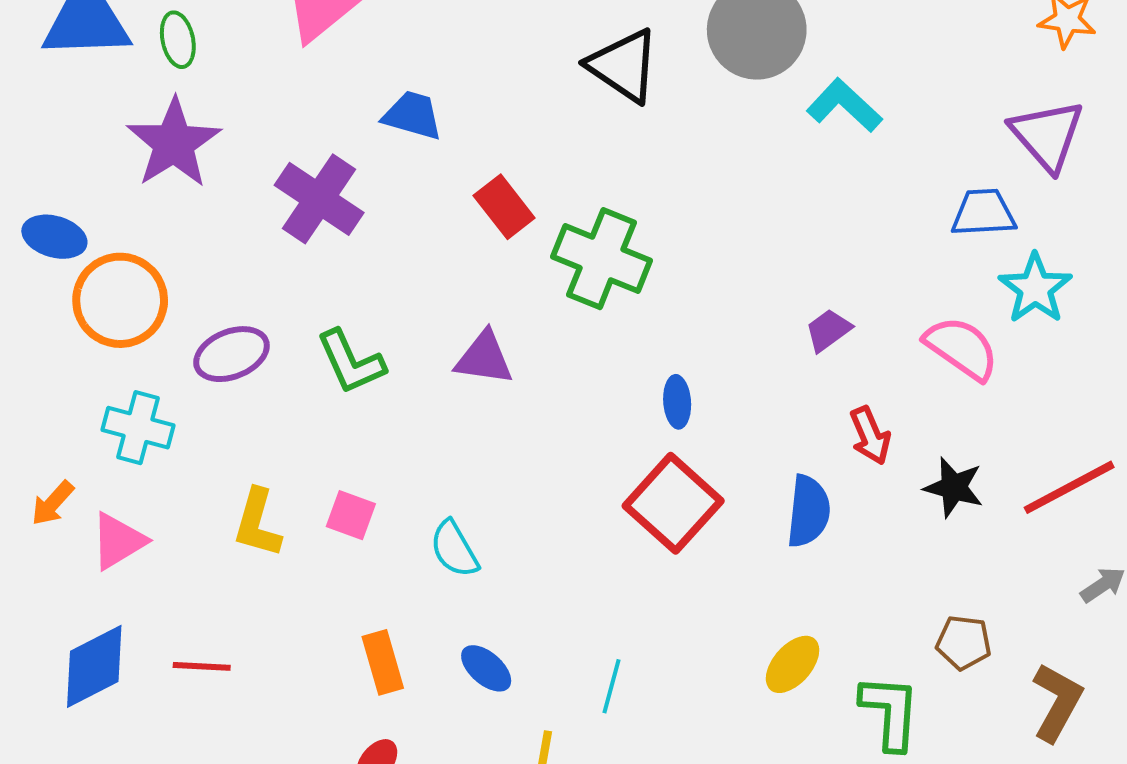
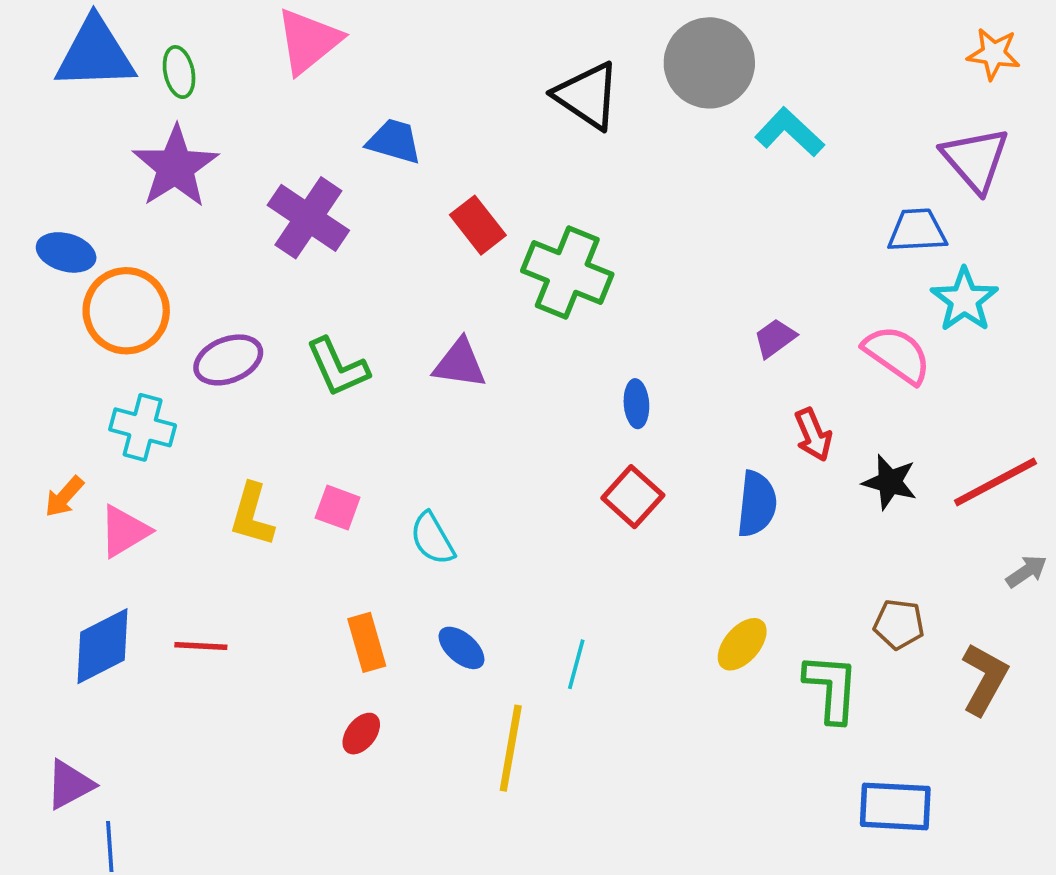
red square: (673, 503) -> (633, 497), size x0.7

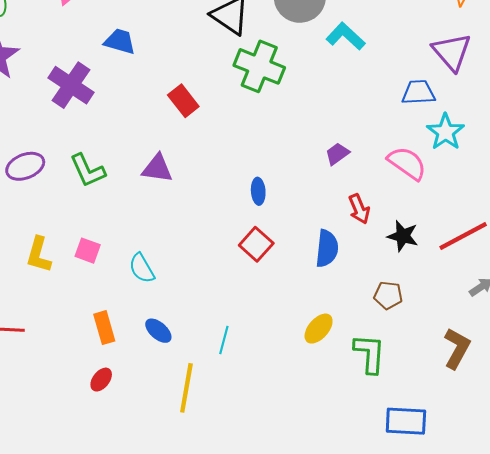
red rectangle: (478, 225) -> (183, 101), moved
green cross: (567, 272) -> (259, 66), moved
brown pentagon: (899, 624) -> (388, 295), moved

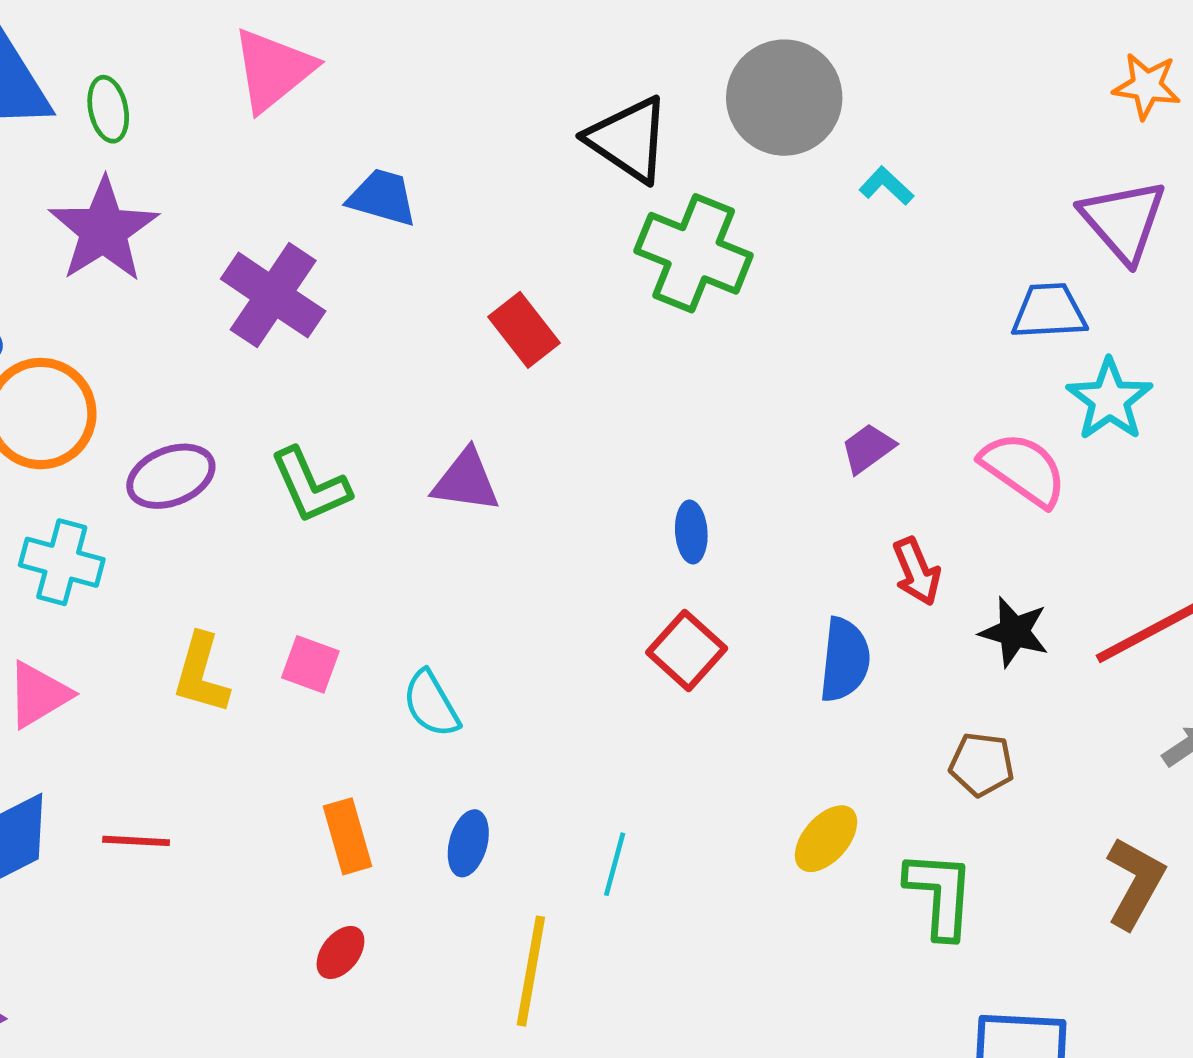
cyan L-shape: (346, 36) -> (886, 186), size x0.6
blue ellipse: (158, 331) -> (468, 843), turned 64

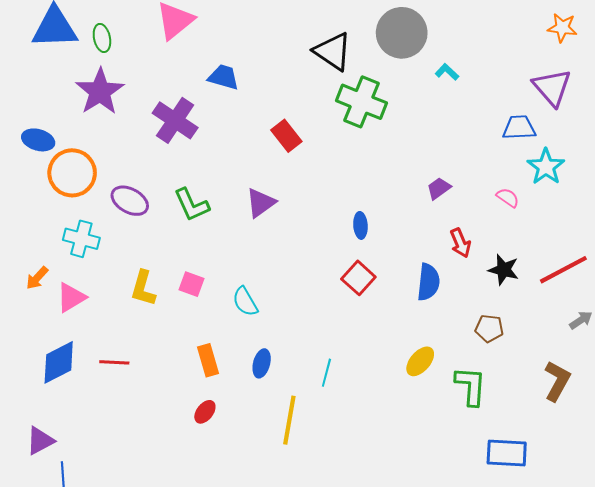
pink semicircle: (1023, 469) -> (508, 198), size x0.6
purple ellipse: (171, 476) -> (130, 201), turned 51
purple triangle: (466, 481) -> (261, 203), turned -44

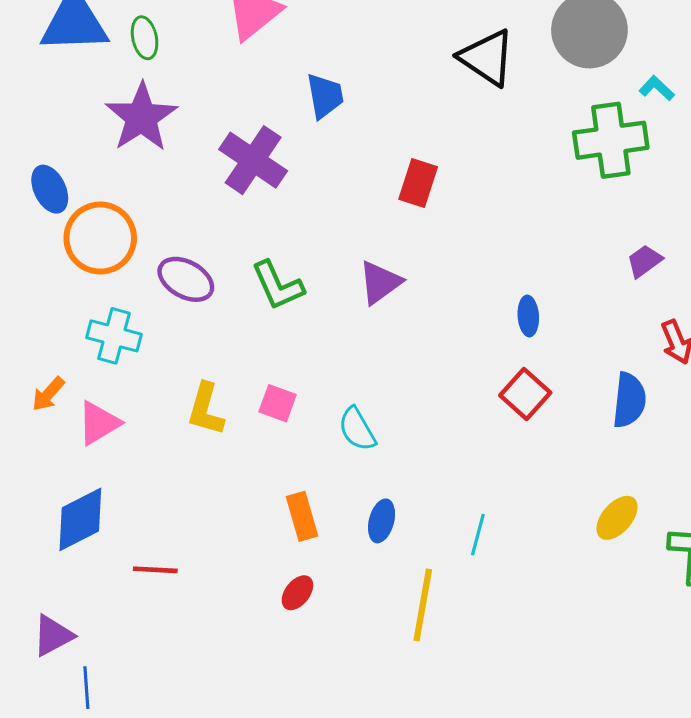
blue trapezoid: (223, 77) -> (325, 96), turned 64
green cross: (361, 102) -> (611, 140), moved, turned -30
red rectangle: (286, 136) -> (418, 183), turned 56
blue ellipse: (38, 140) -> (50, 189), turned 48
red line: (114, 362) -> (155, 570), moved

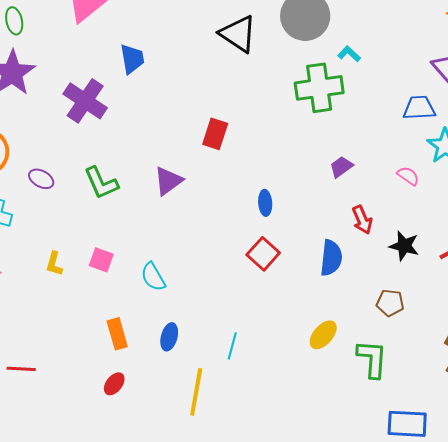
red rectangle: (418, 183) -> (215, 134), moved
purple ellipse: (186, 279) -> (41, 179), size x0.7
yellow L-shape: (206, 409) -> (54, 264), size x0.7

